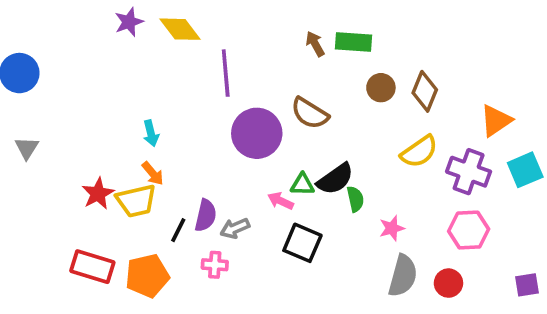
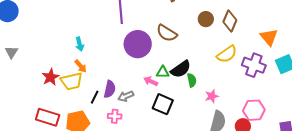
orange triangle: (496, 121) -> (269, 37), turned -36
pink hexagon: (469, 230) -> (254, 110), moved

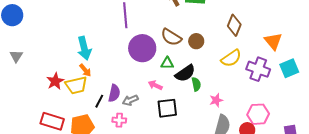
brown circle: (206, 19) -> (196, 41), moved
cyan arrow: (80, 44) -> (84, 48), size x1.6
green triangle: (163, 72) -> (167, 63), moved
black square: (163, 104) -> (167, 108), turned -30

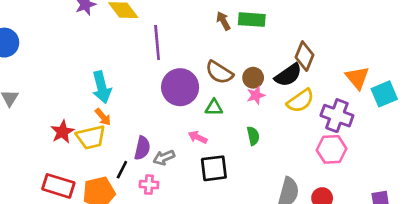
cyan square: (289, 68) -> (384, 94), moved
black semicircle: (185, 73) -> (288, 75), moved
pink star: (216, 100) -> (256, 95), moved
black line: (99, 101) -> (122, 170), moved
pink hexagon: (258, 114) -> (332, 149), moved

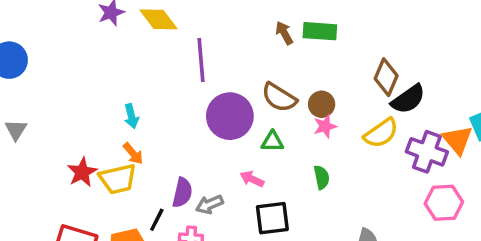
black semicircle: (288, 75) -> (408, 99), moved
orange triangle: (357, 78) -> (457, 140), moved
cyan arrow: (102, 87) -> (131, 116), size x0.6
pink hexagon: (332, 149) -> (444, 203), moved

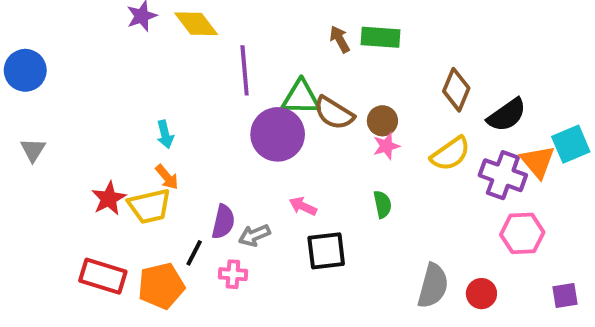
black semicircle: (408, 99) -> (507, 115), moved
green triangle: (272, 142) -> (301, 97), moved, size x1.5

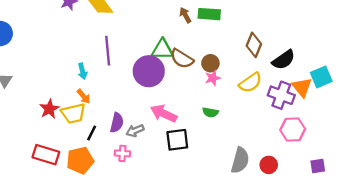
purple line: (245, 70) -> (108, 51), moved
green semicircle: (382, 204) -> (210, 112), turned 112
pink arrow: (303, 206) -> (164, 113), size x1.6
black line: (194, 253) -> (92, 133), moved

